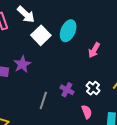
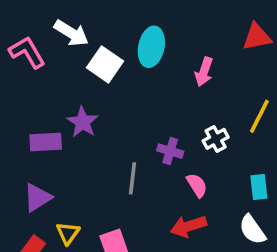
white cross: (93, 88) -> (216, 139), turned 32
pink semicircle: (87, 112) -> (197, 185), moved

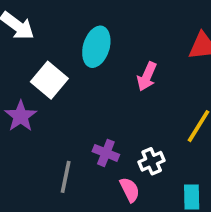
white square: (105, 64) -> (49, 80), moved
white cross: (216, 139) -> (152, 161), moved

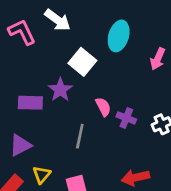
gray line: (66, 177) -> (80, 136), moved
pink semicircle: (130, 190) -> (103, 107), moved

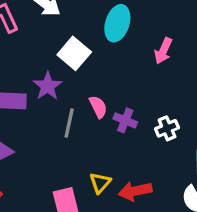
gray line: (80, 136) -> (69, 123), moved
yellow triangle: (42, 175) -> (100, 183), moved

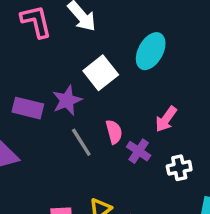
pink arrow: (163, 51) -> (166, 119), moved
gray line: (69, 123) -> (81, 142), turned -56

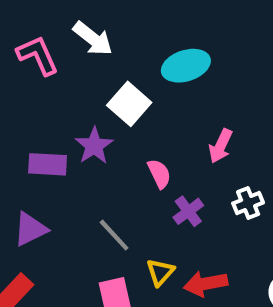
cyan ellipse: (151, 51) -> (186, 66), turned 54
gray line: (81, 142) -> (114, 235), moved
purple cross: (139, 151) -> (188, 211), moved, turned 30

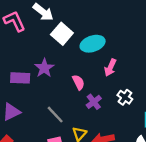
cyan ellipse: (186, 66) -> (93, 44), moved
white square: (129, 104) -> (62, 34), moved
white cross: (248, 203) -> (125, 97), turned -32

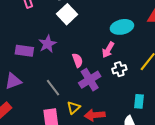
cyan ellipse: (93, 44) -> (122, 27), moved
white cross: (125, 97) -> (119, 69), moved, turned 32
purple cross: (94, 102) -> (90, 80), size x1.5

